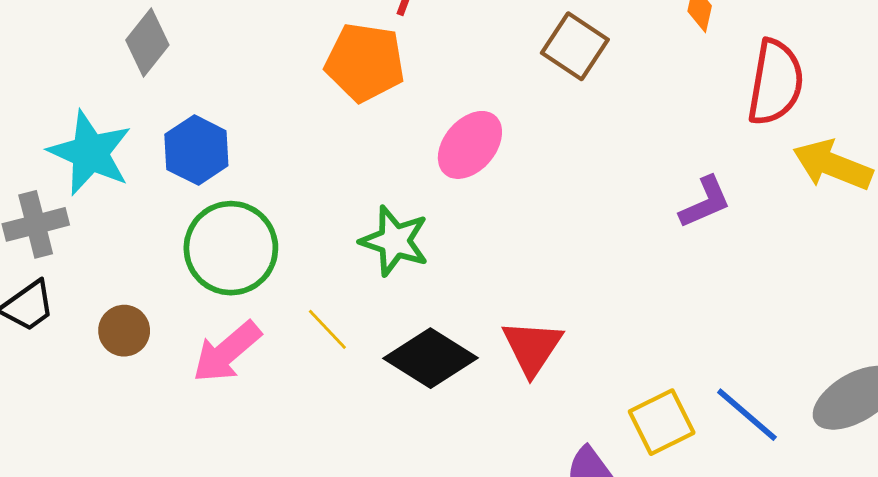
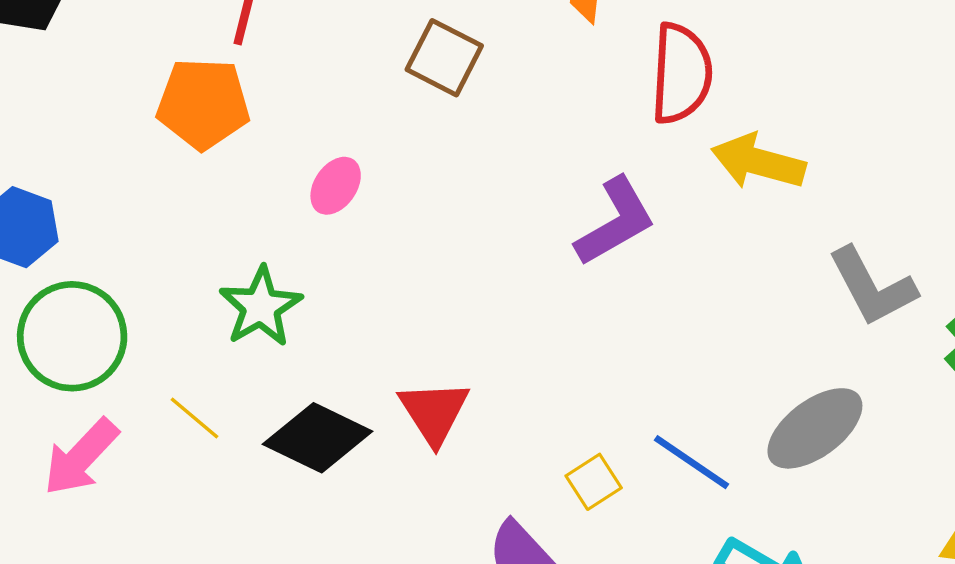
pink ellipse: (470, 145) -> (336, 186), size x0.7
purple L-shape: (705, 202) -> (615, 222), size x1.4
green star: (395, 241) -> (261, 307), turned 30
yellow square: (662, 422) -> (594, 482), size x0.7

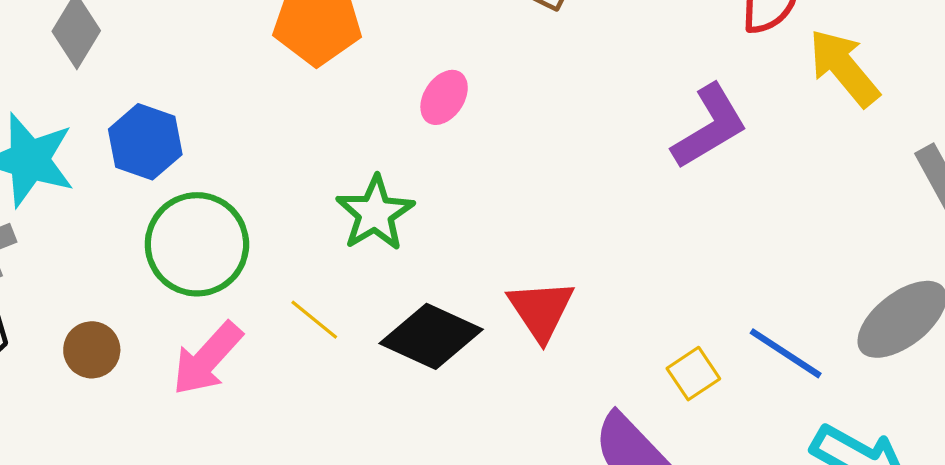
yellow arrow: (758, 162) -> (844, 68), turned 36

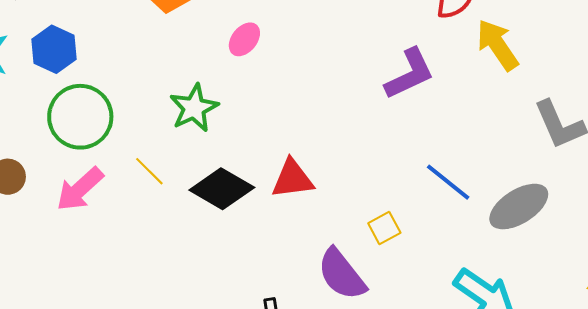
red triangle: (541, 310) -> (292, 179), turned 51
blue line: (786, 353) -> (448, 182), moved

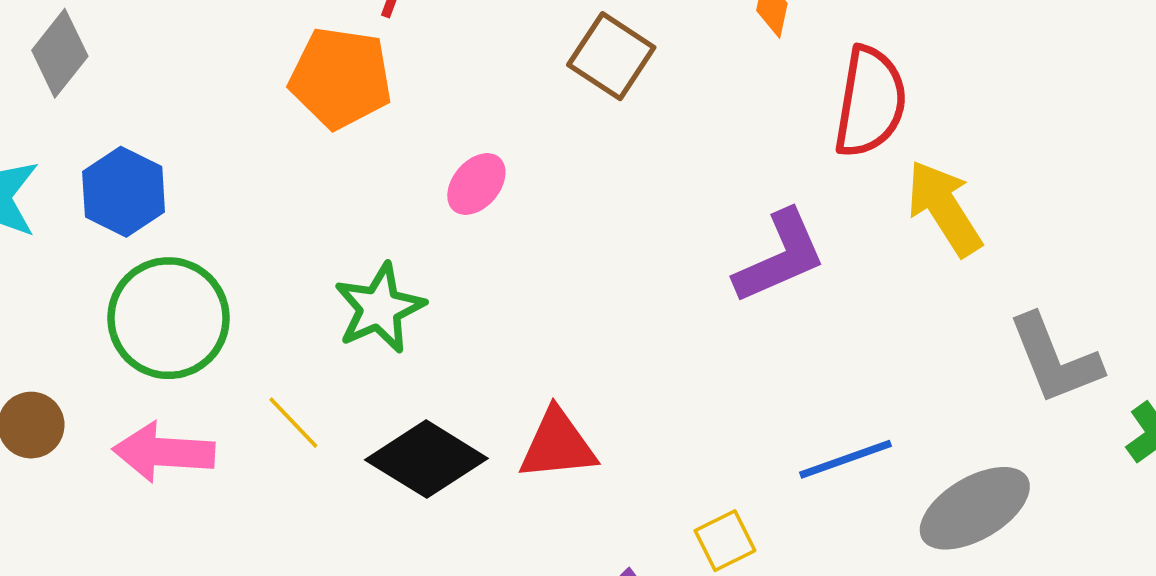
blue line: (448, 182) -> (845, 459), turned -60
pink arrow: (80, 189) -> (164, 452), turned 44

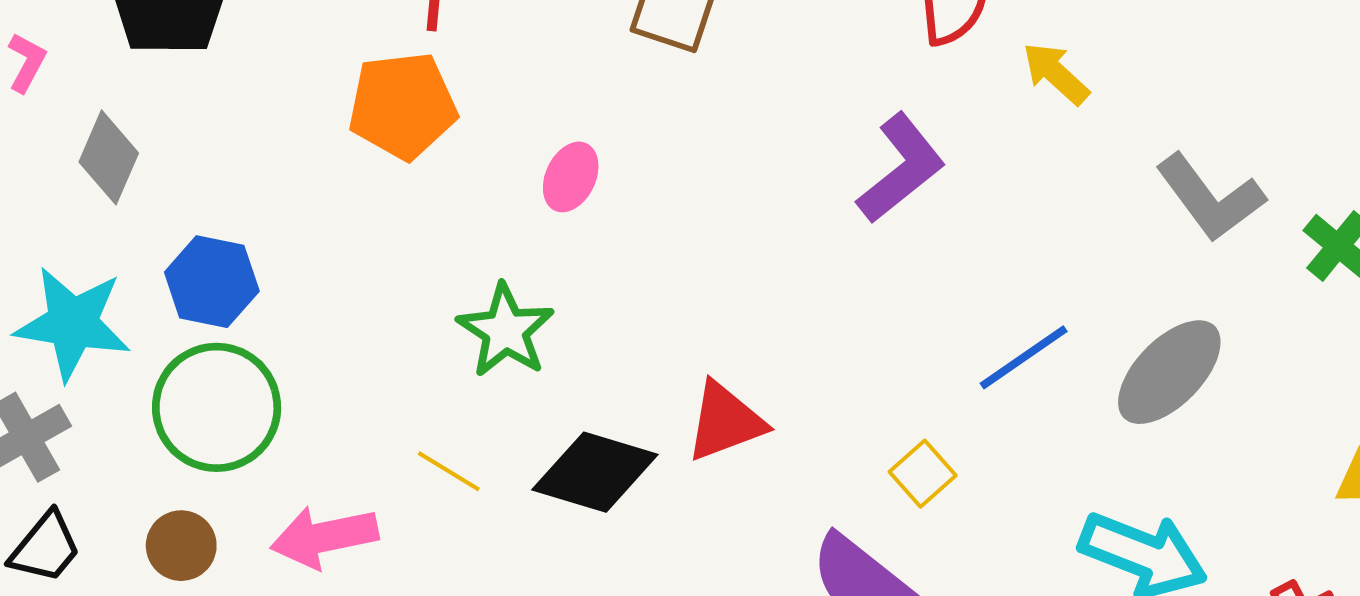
yellow arrow: (944, 208) -> (1056, 73), size x0.7
green circle: (168, 318) -> (217, 407), moved

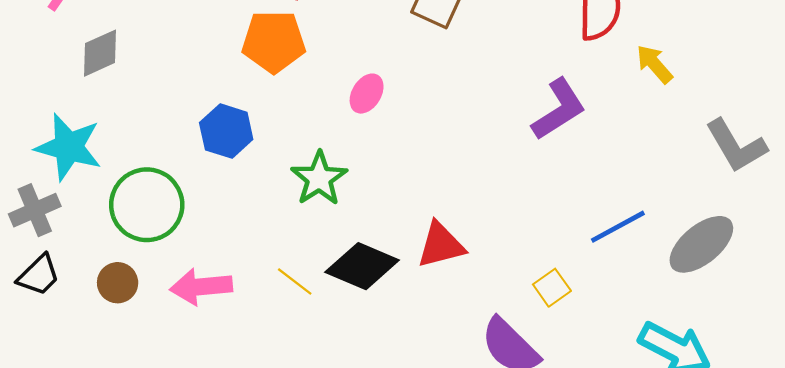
gray diamond: (109, 157) -> (100, 53), turned 36
blue hexagon: (212, 282) -> (226, 131), moved
yellow line: (449, 471) -> (295, 281), moved

